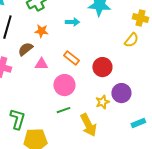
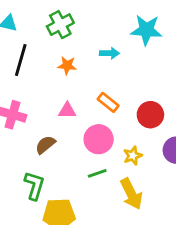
brown semicircle: (25, 49) -> (45, 145), moved
yellow star: (102, 102) -> (133, 156), moved

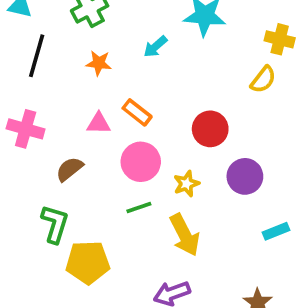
cyan arrow: (109, 53) -> (155, 47), turned 138
orange rectangle: (108, 102) -> (137, 112), moved

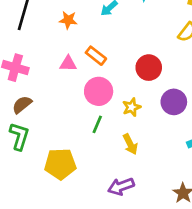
brown semicircle: (69, 169) -> (22, 105), moved
green line: (139, 207) -> (97, 124), turned -48
green L-shape: (55, 224) -> (19, 136), moved
yellow arrow: (185, 235) -> (130, 144), size x0.7

